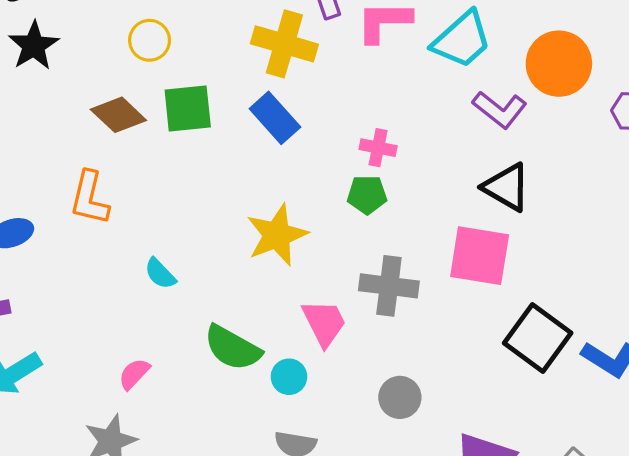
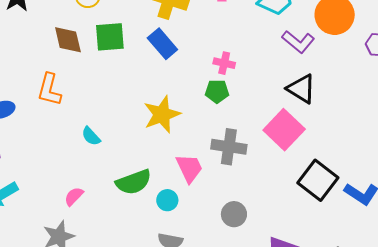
brown diamond: (118, 115) -> (68, 40), turned 32
pink square: (480, 256) -> (284, 130), turned 33
green semicircle: (233, 348) -> (134, 182), turned -51

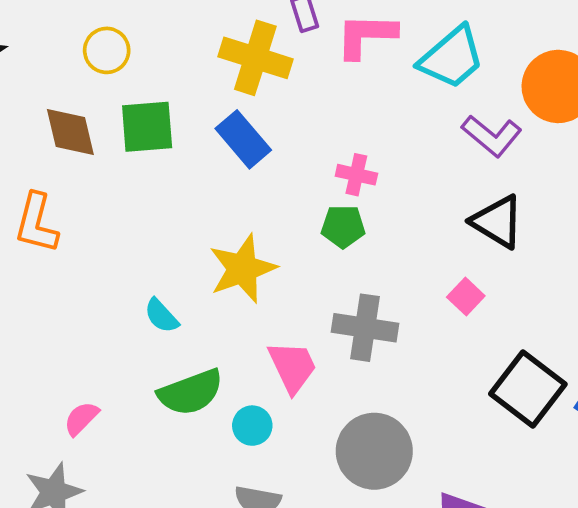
pink square: (284, 130) -> (466, 297), size x0.5
cyan semicircle: (91, 136) -> (161, 316), moved
gray circle: (234, 214) -> (374, 451), size x1.6

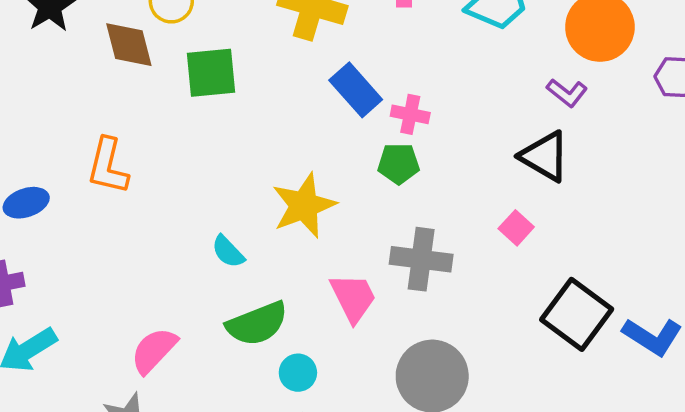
brown diamond: (70, 132) -> (129, 45), moved
purple L-shape: (492, 136) -> (567, 93), moved, size x0.7
blue rectangle: (243, 139) -> (356, 90), moved
pink semicircle: (81, 419) -> (154, 350), size x1.4
cyan circle: (252, 426) -> (298, 373), moved

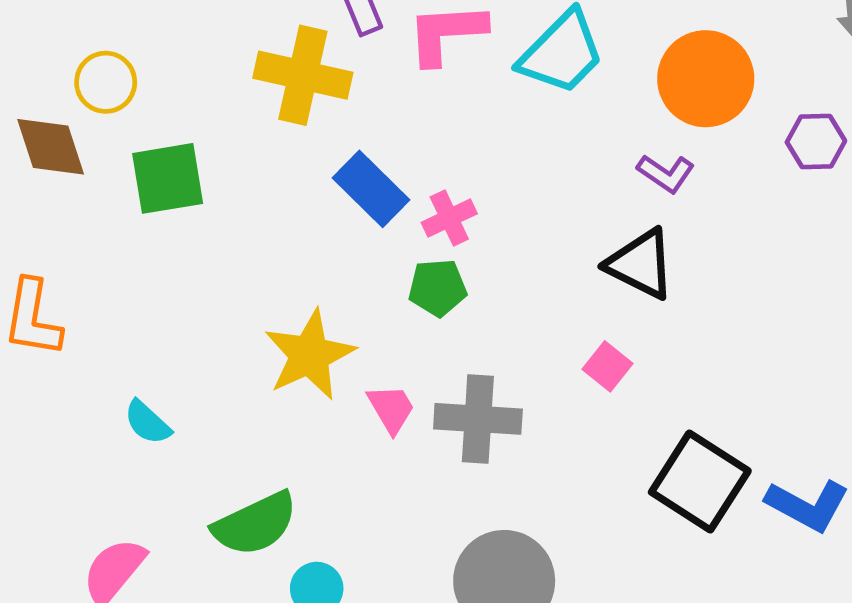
pink cross: (410, 114) -> (449, 218), turned -33
cyan semicircle: (228, 252) -> (147, 422), moved
pink trapezoid: (353, 298) -> (391, 409), moved, size x0.7

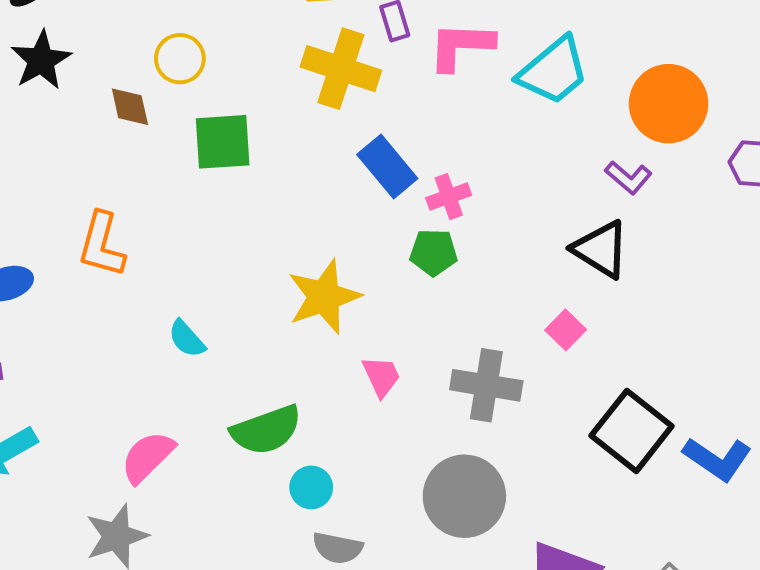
brown diamond: (51, 147) -> (130, 107), size x0.7
pink trapezoid: (391, 409) -> (381, 376), moved
gray cross: (478, 419) -> (486, 385), moved

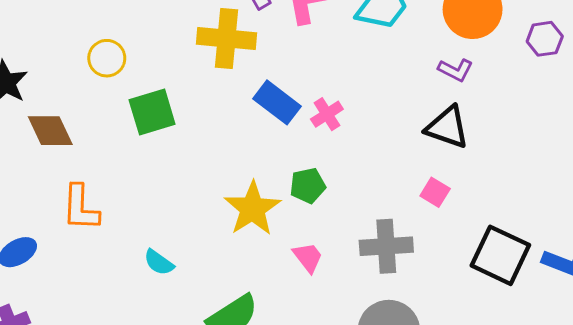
brown diamond: (130, 107) -> (50, 131), moved, size x1.4
green pentagon: (434, 252) -> (308, 186), moved

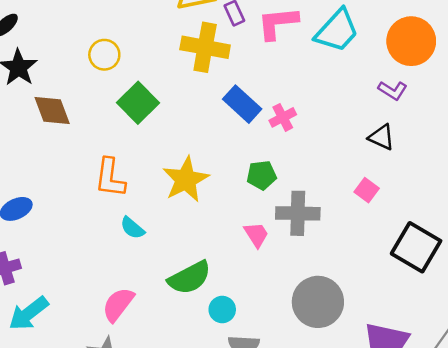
green square: (152, 112) -> (138, 103), turned -33
black triangle: (447, 127) -> (382, 137), size x0.7
orange L-shape: (81, 208) -> (110, 178), moved
yellow star: (252, 209) -> (186, 180), moved
gray cross: (386, 246) -> (298, 213), moved

